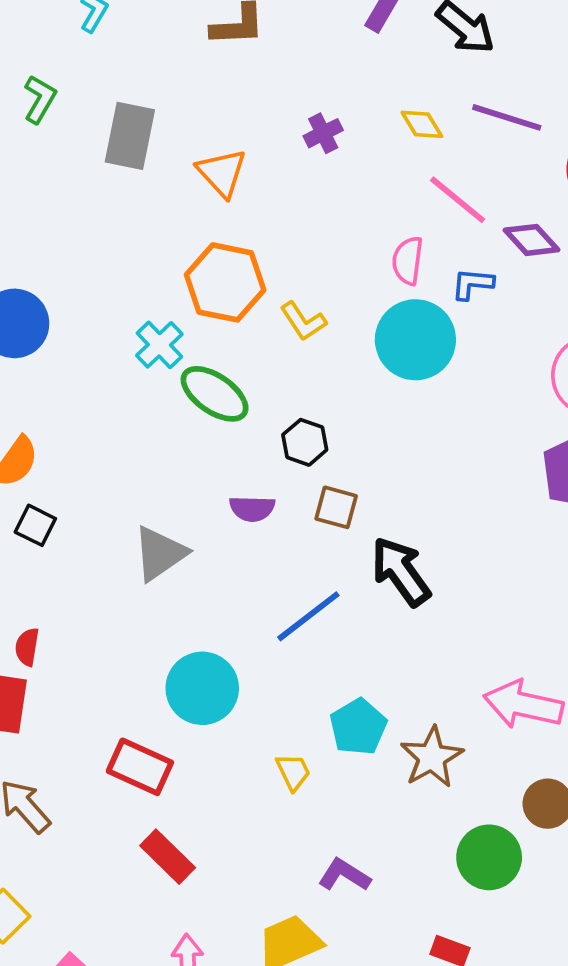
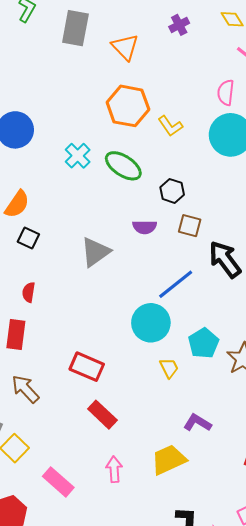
cyan cross: (159, 345) -> (78, 156), moved
red semicircle: (27, 647) -> (29, 292), moved
cyan circle: (202, 688) -> (151, 323), moved

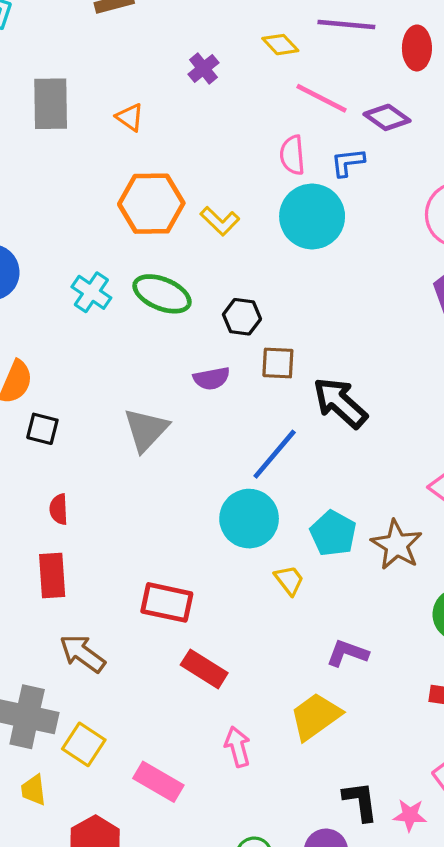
orange triangle: (125, 47) -> (130, 117), size x0.7

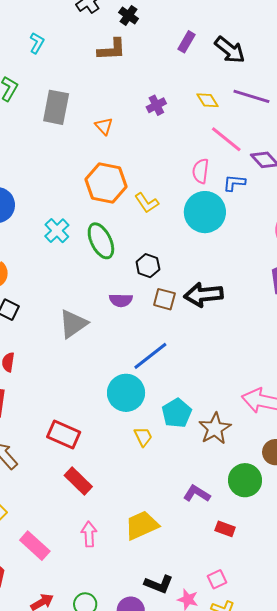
green ellipse: (162, 294) -> (101, 241), turned 30
black arrow: (340, 403) -> (203, 295), moved, turned -60
purple L-shape: (347, 653) -> (197, 494), moved
black L-shape: (360, 801) -> (159, 584), turned 108

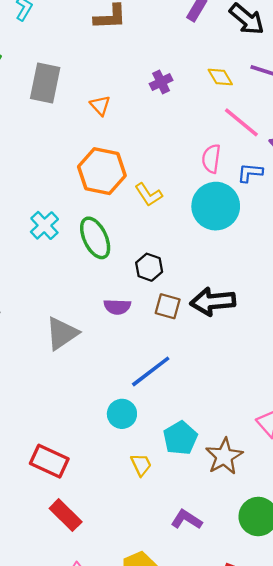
cyan circle: (126, 393) -> (122, 414), size x0.7
purple L-shape: (197, 494) -> (186, 520), moved

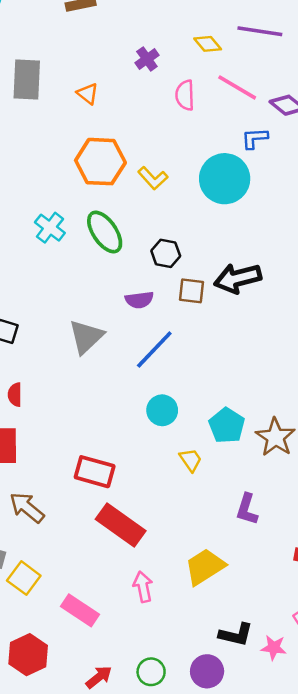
pink semicircle: (211, 159) -> (185, 95), moved
blue line: (151, 371) -> (154, 350), moved
red rectangle: (66, 515) -> (121, 525), size x1.4
purple L-shape: (186, 520) -> (247, 509), turned -96

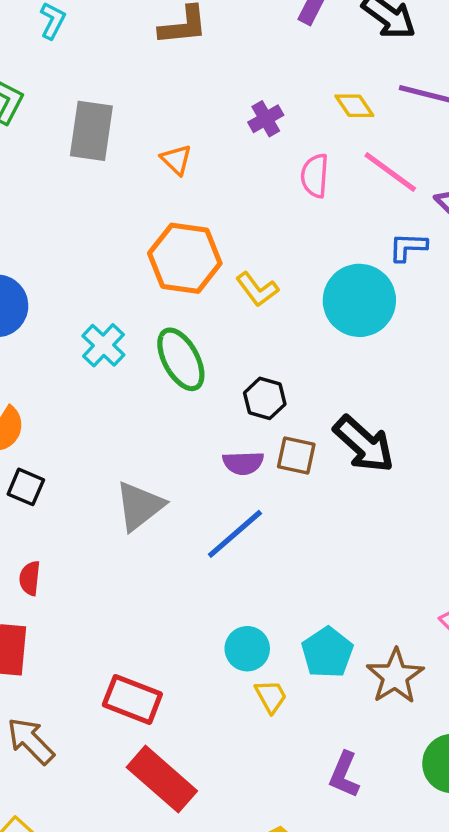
black arrow: (238, 278) -> (364, 444), turned -129
purple semicircle: (139, 300) -> (243, 463), moved
cyan circle: (162, 410) -> (247, 649), moved

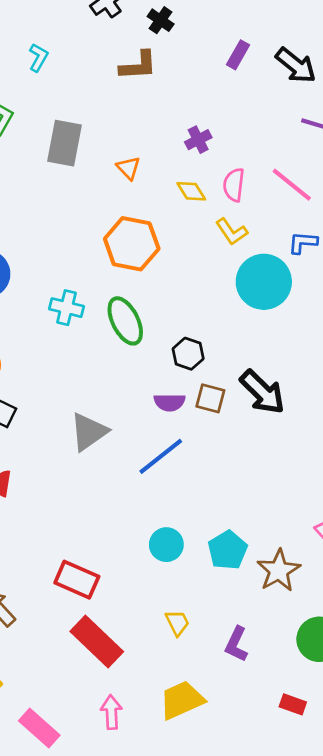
yellow diamond: (354, 106) -> (191, 191), moved
yellow L-shape: (257, 289) -> (232, 232), moved
cyan cross: (103, 345) -> (66, 308), turned -32
yellow trapezoid: (271, 696) -> (177, 623), moved

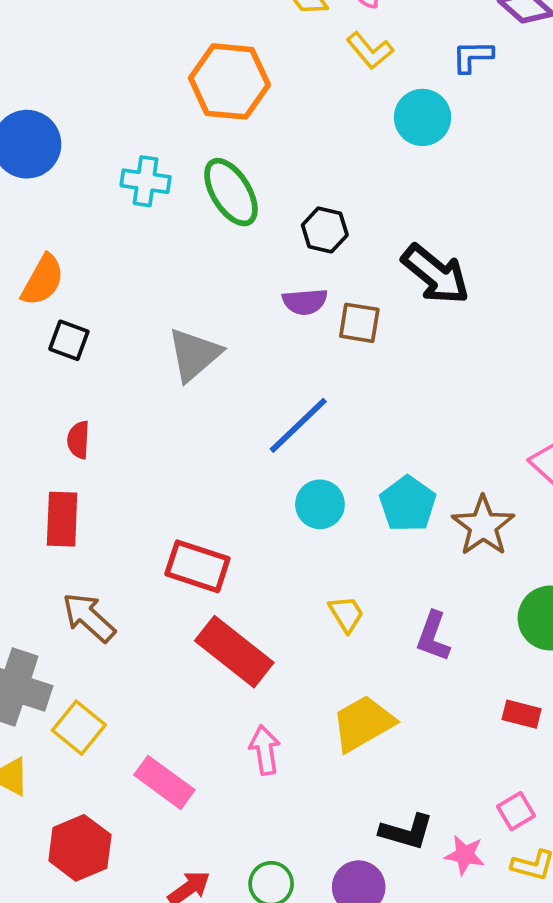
cyan circle: (264, 282) -> (423, 117), size x0.7
brown square: (210, 398) -> (359, 323), moved
blue line: (161, 456) -> (298, 425), moved

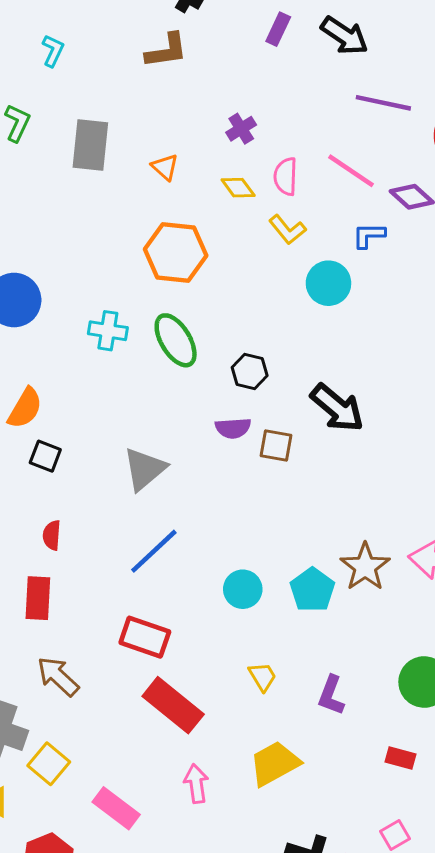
blue line: (298, 425) -> (154, 551), moved
brown star: (483, 526) -> (365, 567), moved

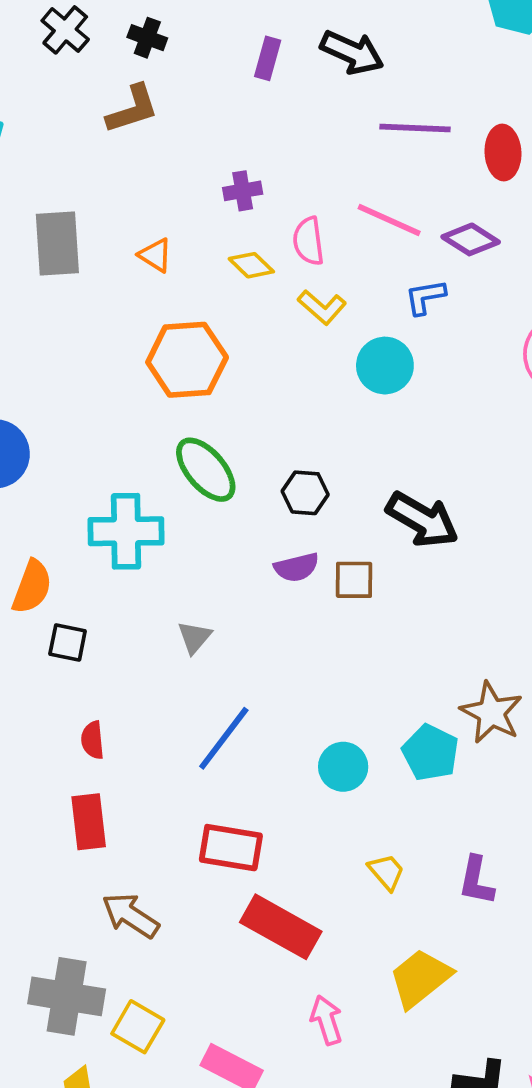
purple cross: (241, 129) -> (243, 191), turned 32
cyan cross: (108, 331) -> (126, 531), moved, size x1.5
gray triangle: (145, 469) -> (195, 637), size x0.6

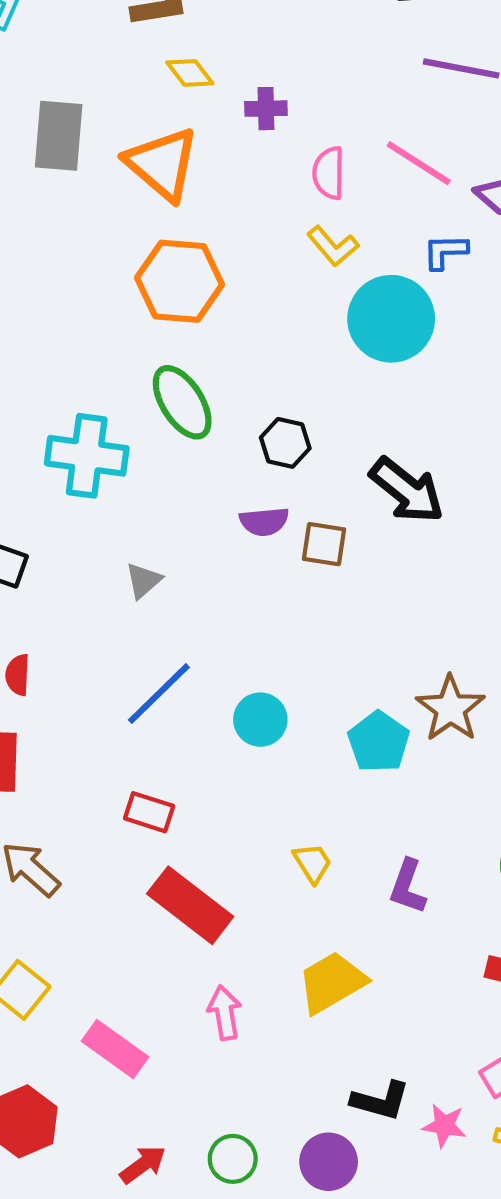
orange triangle: (155, 255) -> (162, 164), size x2.0
yellow diamond: (251, 265) -> (190, 73), moved
cyan circle: (385, 366) -> (391, 319), size x1.4
cyan circle: (343, 767) -> (260, 720), moved
red rectangle: (231, 848) -> (149, 812), size x0.7

